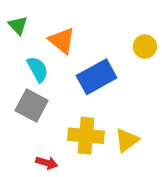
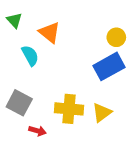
blue rectangle: (97, 77) -> (109, 66), moved
gray square: (32, 105) -> (19, 103), moved

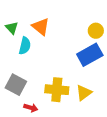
green triangle: (14, 20) -> (12, 28), moved
cyan semicircle: (30, 55) -> (25, 46), turned 42

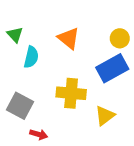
orange triangle: (41, 27) -> (69, 38), moved
yellow cross: (57, 90) -> (71, 93), moved

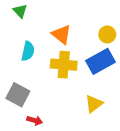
green triangle: (15, 35) -> (20, 11), moved
yellow cross: (71, 93) -> (64, 65), moved

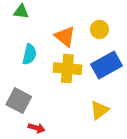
green triangle: (20, 11) -> (21, 12), turned -40
yellow circle: (107, 34) -> (99, 29), moved

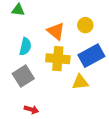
gray square: (19, 101) -> (23, 76), moved, turned 30
yellow triangle: (99, 110) -> (80, 82), moved, turned 30

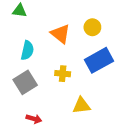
yellow cross: (58, 59) -> (63, 74), moved, size x0.6
yellow triangle: (80, 82) -> (81, 106), moved

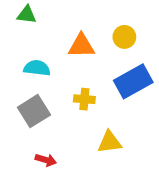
orange triangle: (60, 34) -> (81, 46), turned -40
cyan semicircle: (27, 50) -> (37, 68), turned -96

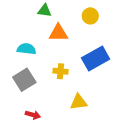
green triangle: (27, 15) -> (45, 11), moved
yellow circle: (124, 37) -> (90, 16), moved

